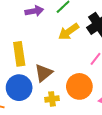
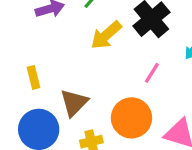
yellow rectangle: (19, 54) -> (34, 77), size x0.6

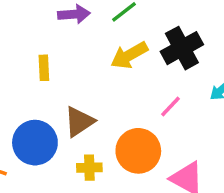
yellow rectangle: (34, 77) -> (44, 68), moved

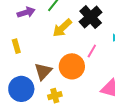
orange circle: (138, 151) -> (72, 66), moved

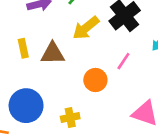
orange circle: (72, 66) -> (95, 80), size x0.7
brown triangle: (43, 71) -> (53, 53), moved, turned 42

